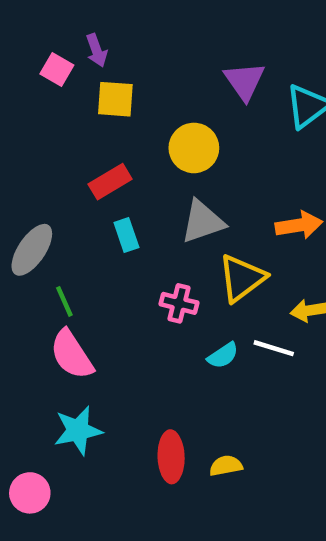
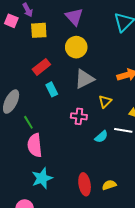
purple triangle: (245, 81) -> (74, 17), moved
yellow triangle: (242, 278) -> (105, 102), size x0.6
pink semicircle: (72, 355) -> (35, 145), turned 35

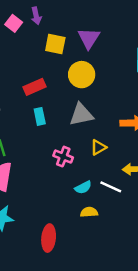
yellow square: (39, 30) -> (55, 44), moved
yellow semicircle: (109, 185) -> (89, 212), moved

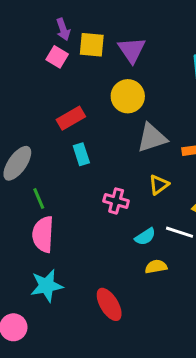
pink square: (14, 23) -> (57, 57), moved
yellow square: (55, 44) -> (92, 45), moved
gray triangle: (81, 115) -> (152, 138), moved
red ellipse: (49, 238) -> (109, 304), turned -30

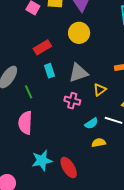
gray triangle: (152, 138) -> (78, 73), moved
green line: (39, 198) -> (29, 92), moved
cyan star: (47, 286) -> (42, 160), moved

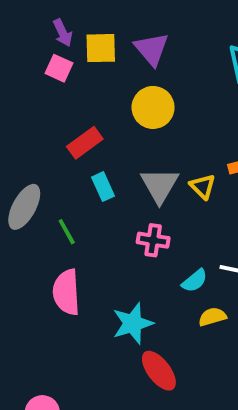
gray triangle: (78, 73) -> (160, 185), turned -35
yellow triangle: (100, 90) -> (203, 187), moved, turned -32
cyan star: (42, 160) -> (133, 323), moved

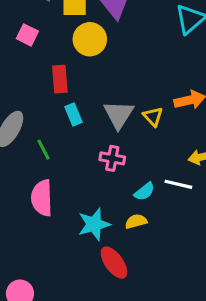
pink square: (59, 68) -> (27, 35), moved
yellow circle: (153, 107) -> (90, 39), moved
red rectangle: (85, 143) -> (60, 79), turned -60
yellow semicircle: (212, 317) -> (136, 221), moved

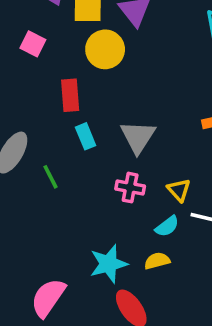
yellow triangle: (153, 117) -> (179, 190), moved
pink semicircle: (42, 198) -> (48, 298), moved, turned 36

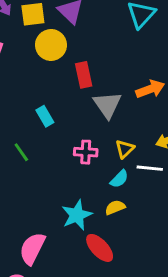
red rectangle: (70, 95) -> (84, 75), moved
gray triangle: (138, 137) -> (107, 105), moved
yellow triangle: (179, 190) -> (125, 149), turned 36

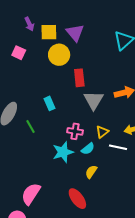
cyan semicircle: (119, 179) -> (88, 149), moved
yellow semicircle: (115, 207) -> (91, 172), turned -40
cyan star: (77, 215) -> (63, 152), moved

